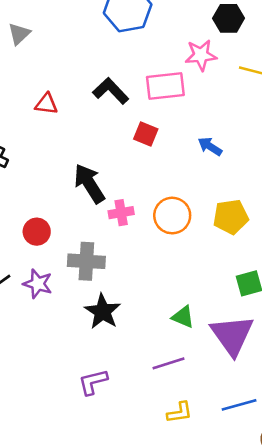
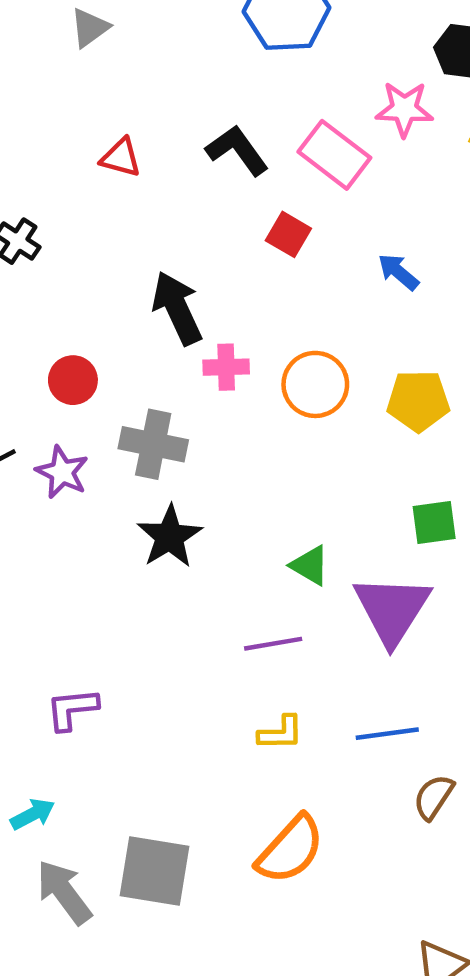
pink rectangle: (165, 86) -> (334, 155), turned 36
purple L-shape: (93, 382) -> (72, 709), moved

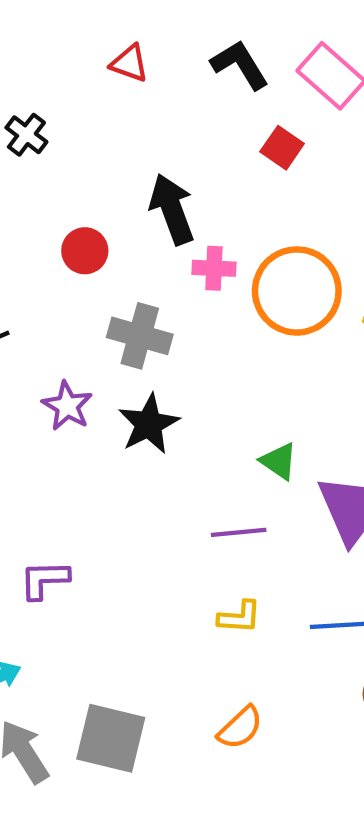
red circle: (73, 380) -> (85, 251), moved
orange circle: (315, 384) -> (297, 291), size x1.4
purple star: (62, 472) -> (67, 406), moved
orange semicircle: (290, 850) -> (240, 728), size x0.7

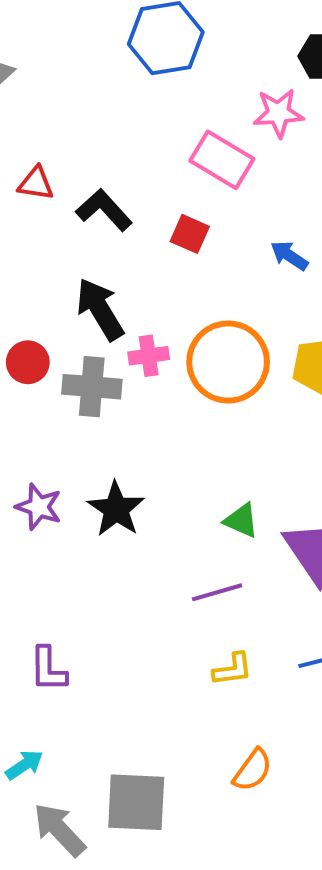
black L-shape: (240, 65) -> (104, 210), moved
gray cross: (140, 336) -> (92, 387), moved
purple L-shape: (44, 580) -> (48, 669), turned -78

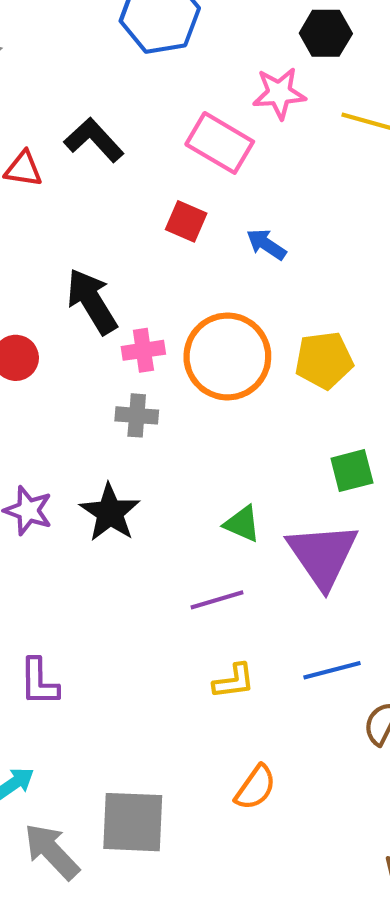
black L-shape: (104, 210) -> (94, 140), moved
blue arrow: (289, 256) -> (266, 244), moved
gray cross: (92, 387) -> (137, 415), moved, size x0.7

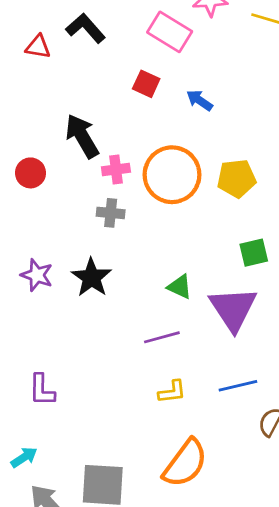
orange semicircle: (255, 787) -> (185, 463), size x1.6

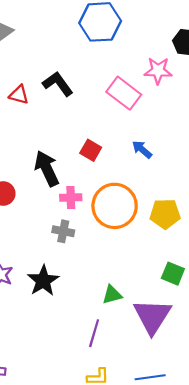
red square: (146, 84) -> (91, 150), moved
green square: (254, 253) -> (173, 274), turned 30
green triangle: (180, 287) -> (112, 295), turned -45
purple line: (162, 337) -> (94, 333), turned -64

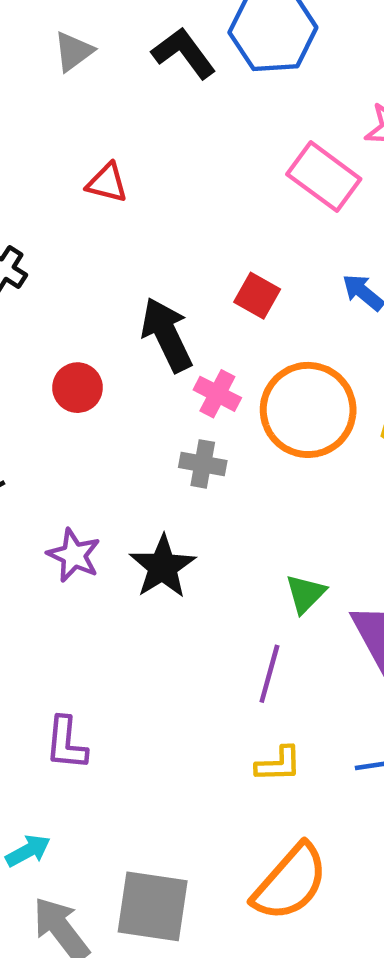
black L-shape: (58, 84) -> (184, 53), moved
pink cross: (71, 197) -> (217, 394), turned 30
green triangle: (112, 295) -> (305, 594), turned -30

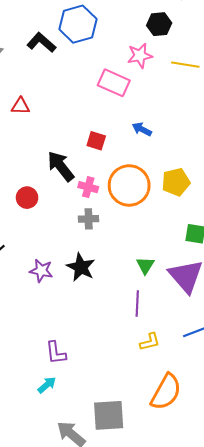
cyan arrow: (28, 851) -> (47, 385), moved

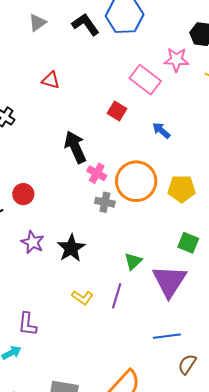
red square: (96, 141) -> (117, 111), moved
red circle: (27, 198) -> (23, 194), moved
gray cross: (89, 219) -> (105, 202), moved
yellow L-shape: (150, 342) -> (82, 297), moved, turned 35

